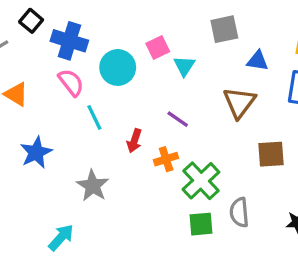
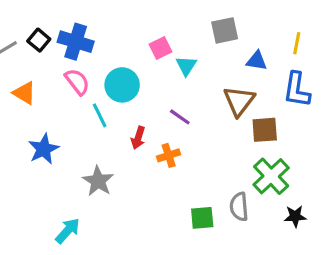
black square: (31, 21) -> (39, 40), moved
cyan circle: (118, 67) -> (122, 85), moved
brown square: (271, 154) -> (265, 130), moved
green cross: (201, 181) -> (271, 176), moved

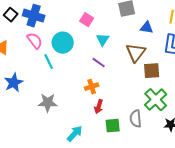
pink square: (161, 48) -> (87, 20), turned -32
cyan triangle: (186, 66) -> (103, 40), moved
red arrow: (138, 138) -> (99, 107), moved
gray star: (98, 181) -> (48, 103), turned -30
cyan arrow: (68, 231) -> (75, 134), moved

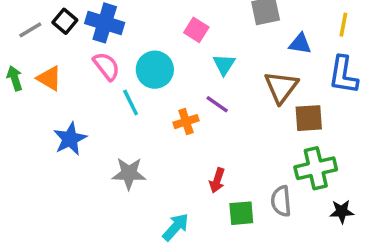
orange cross: (92, 87) -> (186, 122), moved
green cross: (156, 100) -> (316, 168), turned 30

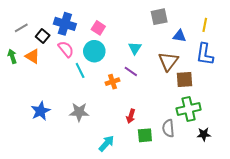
black square: (65, 21) -> (43, 36), moved
pink square: (196, 30) -> (98, 28), moved
blue star: (70, 139) -> (41, 111), moved

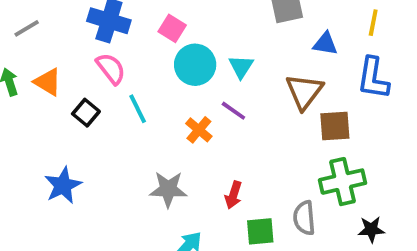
black square: (43, 36) -> (86, 113), moved
cyan circle: (94, 51) -> (195, 65), moved
orange cross: (113, 82) -> (199, 130), turned -32
gray star: (79, 112) -> (168, 189), moved

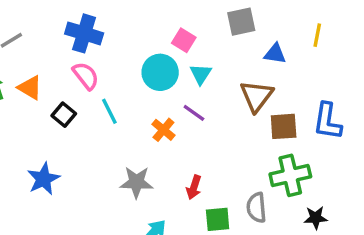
pink square: (172, 28) -> (184, 40), moved
blue L-shape: (373, 78) -> (327, 121), moved

